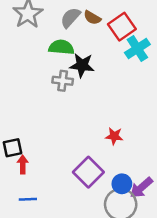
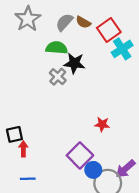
gray cross: (63, 81) -> (58, 77), turned 35
blue circle: (122, 184) -> (93, 170), moved

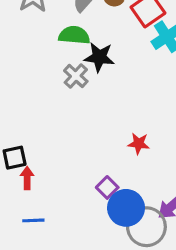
purple square: (80, 155) -> (107, 187), size x0.6
blue circle: (93, 170) -> (126, 208), size x1.5

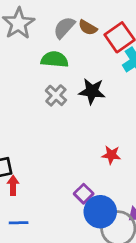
black star: (99, 57) -> (92, 91), moved

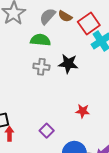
gray cross: (56, 95) -> (41, 67), turned -35
purple square: (84, 194) -> (47, 131), moved

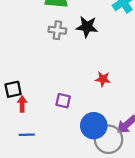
purple square: (47, 131) -> (63, 101), turned -32

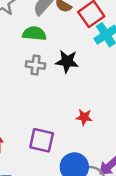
purple square: (63, 101) -> (42, 140), size x1.5

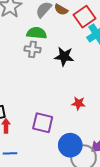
gray cross: (36, 65) -> (33, 49), moved

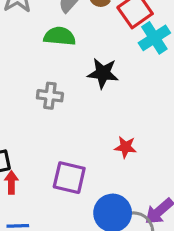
gray cross: (33, 49) -> (50, 96), moved

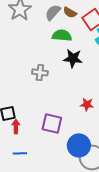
green semicircle: (60, 36) -> (62, 35), moved

